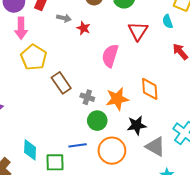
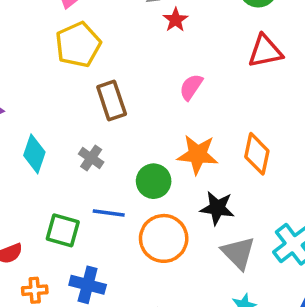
red triangle: (138, 31) -> (265, 51), turned 30
pink semicircle: (110, 56) -> (191, 87), moved, size x0.7
gray cross: (87, 97) -> (91, 158), moved
cyan diamond: (30, 150) -> (34, 154), moved

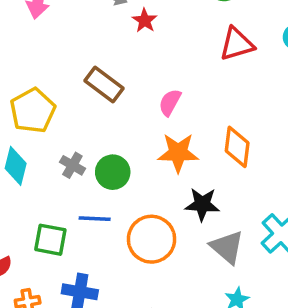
yellow pentagon: (78, 45) -> (33, 111), moved
pink semicircle: (191, 87) -> (170, 102), moved
brown rectangle: (112, 100) -> (104, 85), moved, turned -30
green circle: (154, 181) -> (113, 172), moved

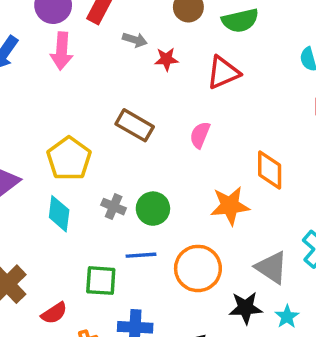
red star: (145, 21) -> (166, 59), turned -30
red triangle: (237, 44) -> (223, 72), moved
orange star: (178, 153) -> (230, 206), moved
black star: (202, 204) -> (246, 308), moved

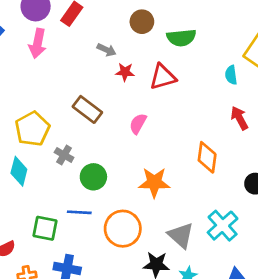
gray arrow: (135, 40) -> (107, 50), moved
red star: (166, 59) -> (125, 72), moved
orange diamond: (270, 170) -> (207, 157), moved
gray cross: (114, 207) -> (64, 155), moved

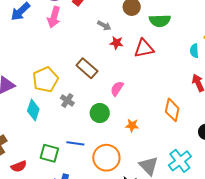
pink semicircle: (138, 124) -> (117, 89), moved
green circle: (93, 177) -> (100, 113), moved
orange star: (154, 182) -> (132, 126), size x0.6

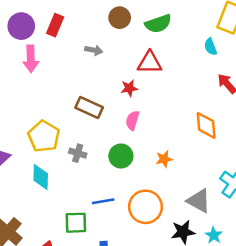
red star: (117, 43) -> (129, 88), moved
red triangle: (144, 48) -> (150, 63), turned 30

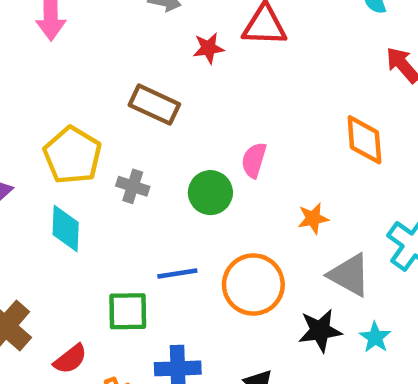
red star: (129, 88) -> (208, 48), moved
pink semicircle: (132, 120) -> (254, 160), moved
orange star: (164, 159) -> (313, 218), moved

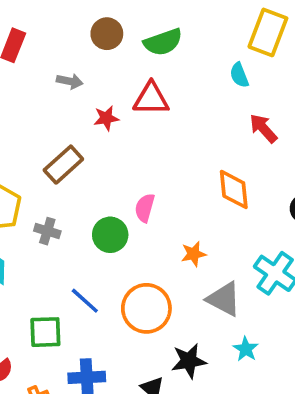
brown rectangle: (154, 105) -> (63, 165), turned -66
blue line: (177, 274) -> (85, 301), turned 52
black star: (320, 331) -> (189, 361), moved

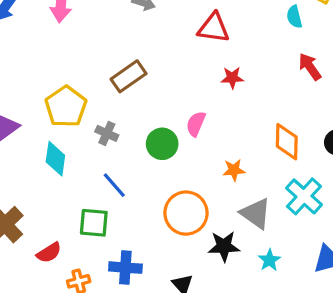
red star: (106, 118) -> (232, 78), moved
orange diamond: (234, 189) -> (287, 142), moved
blue line: (85, 301) -> (114, 185), moved
black star: (189, 361) -> (224, 246), moved

